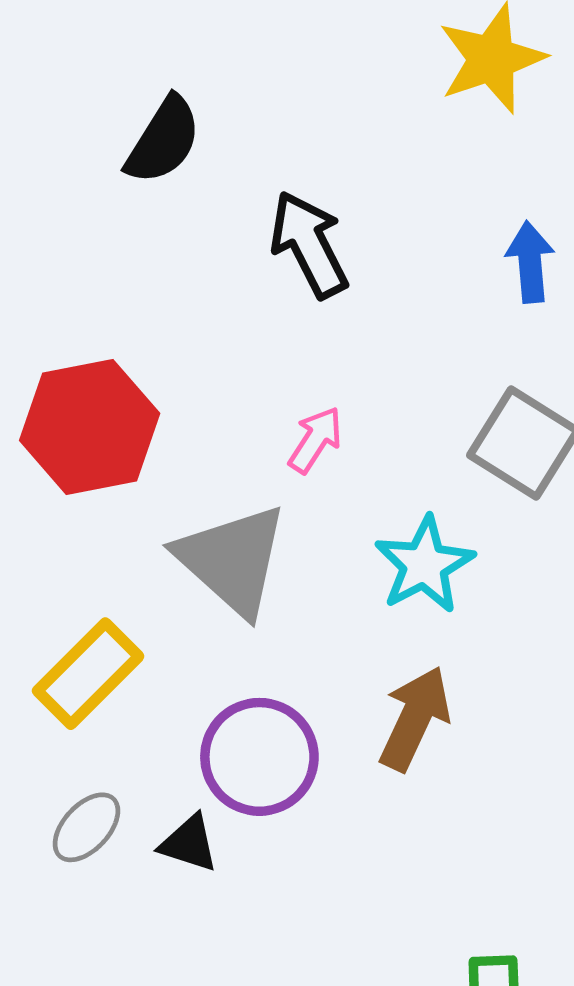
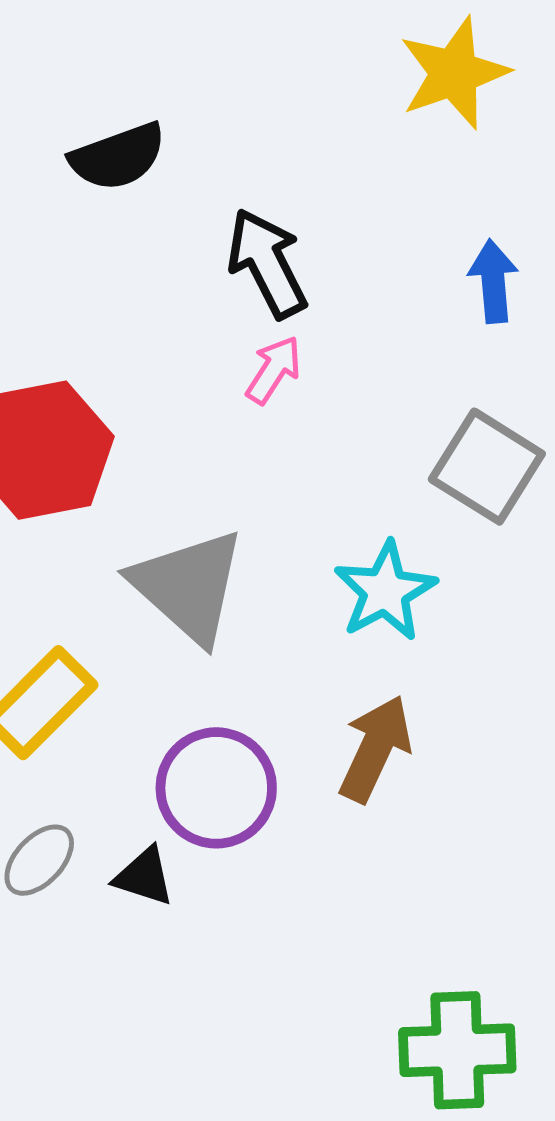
black semicircle: (163, 140) -> (118, 157), turned 38
pink arrow: (315, 440) -> (274, 370), moved

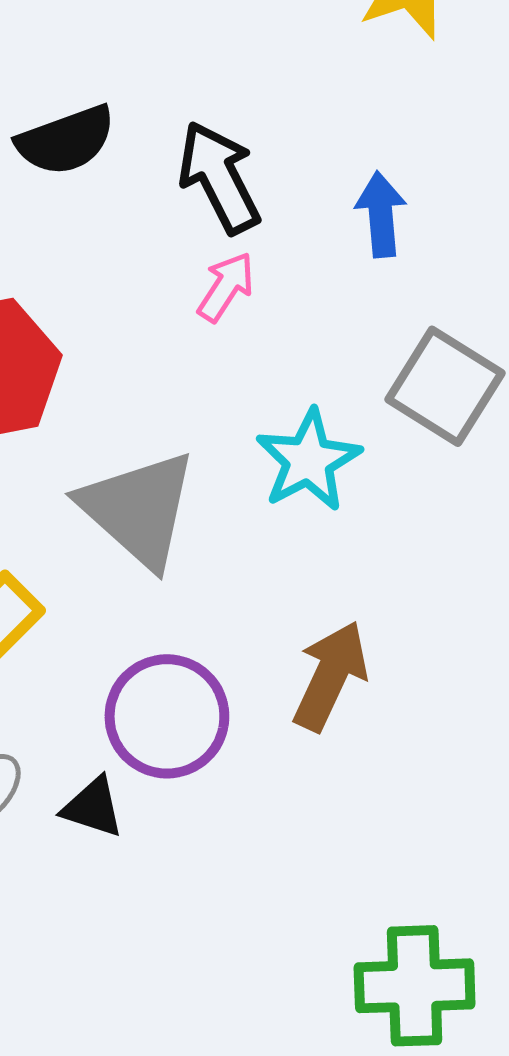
black semicircle: (118, 157) -> (66, 140), moved
blue arrow: (493, 281) -> (381, 214), moved
cyan star: (385, 591) -> (308, 460), moved

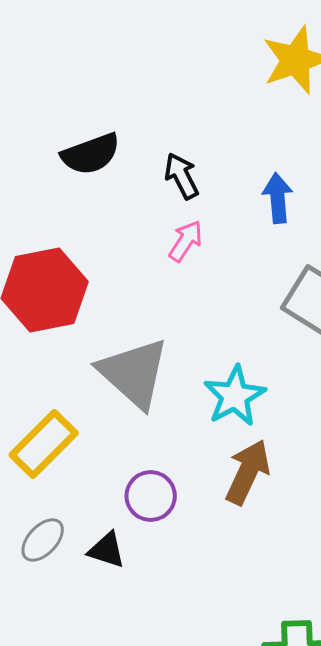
black arrow: (219, 177) -> (182, 176), size x0.7
cyan star: (308, 460) -> (235, 396), moved
purple circle: (167, 716) -> (151, 496), size x0.7

